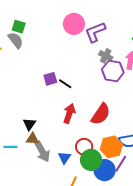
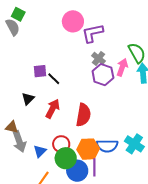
red semicircle: (101, 114) -> (83, 115), turned -35
black triangle: (29, 124) -> (28, 99), moved
purple line: (121, 164) -> (94, 167), turned -42

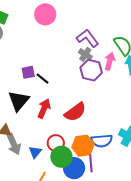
pink circle: (73, 21) -> (45, 14), moved
purple L-shape: (93, 33) -> (88, 38), moved, turned 70
black triangle: (28, 99) -> (19, 101), size x1.6
red semicircle: (83, 115) -> (75, 112), turned 50

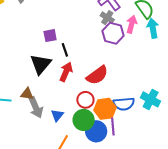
black line: (42, 79) -> (65, 50), moved, turned 32
red circle: (56, 143) -> (85, 100), moved

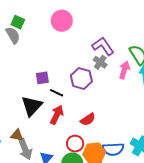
purple hexagon: (113, 33) -> (81, 78), moved
black line: (65, 50) -> (57, 93), turned -48
red semicircle: (97, 75) -> (88, 119), size x0.7

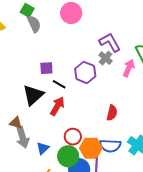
gray semicircle: (13, 35) -> (34, 24), moved
red semicircle: (88, 119) -> (112, 113), moved, turned -49

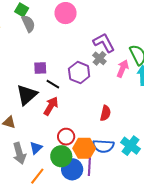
gray arrow: (23, 137) -> (19, 153), moved

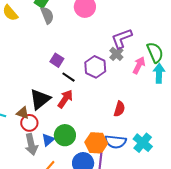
purple L-shape: (104, 43) -> (122, 38), turned -85
purple square: (40, 68) -> (57, 60), turned 32
black triangle: (27, 95) -> (40, 99), moved
red circle: (66, 137) -> (29, 123), moved
green circle: (61, 156) -> (65, 135), moved

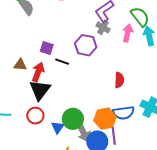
red arrow: (65, 99) -> (38, 72), moved
brown triangle: (23, 113) -> (20, 65), moved
gray arrow: (31, 144) -> (83, 132), moved

